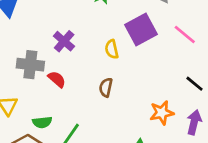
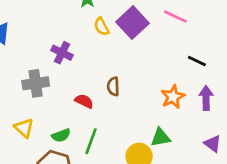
yellow semicircle: (112, 49) -> (102, 27), moved
red semicircle: (57, 79) -> (84, 101), moved

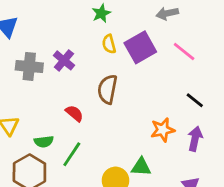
gray cross: (36, 83) -> (29, 66), moved
brown semicircle: (113, 86) -> (107, 89), moved, size x1.5

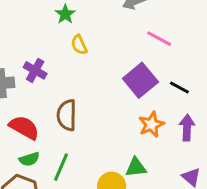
purple square: (140, 47) -> (140, 80), moved
brown semicircle: (107, 89) -> (67, 115), moved
red semicircle: (74, 113) -> (24, 127), moved, size x1.5

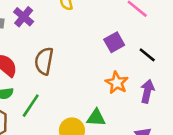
purple square: (140, 80) -> (114, 42), size x0.7
orange star: (151, 124) -> (117, 83), turned -30

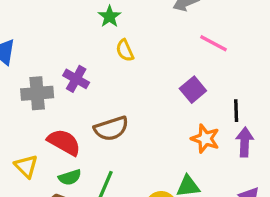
black line: (147, 55) -> (236, 111), moved, turned 60
brown semicircle: (44, 61) -> (111, 129), turned -108

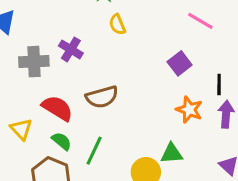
green semicircle: (70, 177) -> (62, 141), turned -125

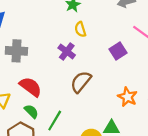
purple cross: (71, 49) -> (67, 51), moved
purple square: (180, 63) -> (118, 51), moved
brown semicircle: (102, 97) -> (81, 82), moved, turned 140

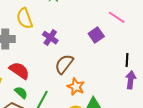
yellow semicircle: (80, 29) -> (25, 18), moved, size x1.5
orange star: (127, 97) -> (76, 87), moved

